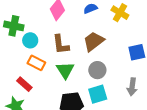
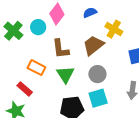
yellow cross: (120, 13) -> (114, 29), moved
green cross: (14, 26) -> (13, 31), turned 30
cyan circle: (30, 40) -> (38, 27), moved

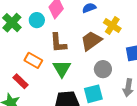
gray circle: (97, 74) -> (103, 69), moved

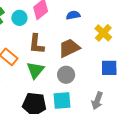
yellow cross: (112, 25) -> (103, 33), moved
gray circle: (103, 69) -> (66, 75), moved

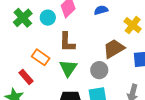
brown trapezoid: (69, 48) -> (114, 49), moved

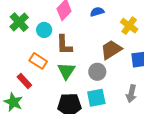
cyan circle: (48, 18) -> (44, 30), moved

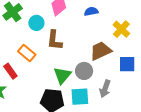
green triangle: (66, 71) -> (62, 75), moved
gray arrow: (131, 94) -> (105, 89), moved

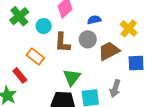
blue semicircle: (91, 11) -> (94, 20), moved
gray circle: (84, 71) -> (88, 39), moved

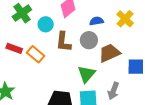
yellow cross: (129, 28) -> (125, 19), moved
red rectangle: (20, 75) -> (14, 48), moved, turned -35
green triangle: (72, 77) -> (86, 74), moved

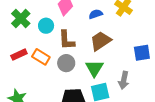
gray circle: (89, 40) -> (66, 63), moved
red rectangle: (14, 48) -> (19, 55), turned -35
brown trapezoid: (109, 53) -> (101, 41), moved

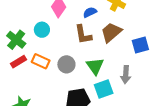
green cross: (21, 18) -> (16, 40), moved
brown L-shape: (66, 40) -> (83, 35), moved
brown trapezoid: (101, 41) -> (111, 32), moved

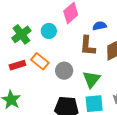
red rectangle: (18, 62) -> (17, 65), moved

